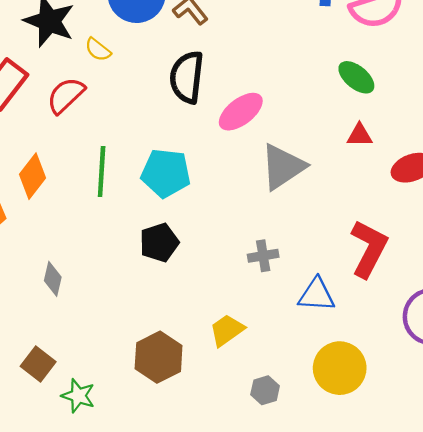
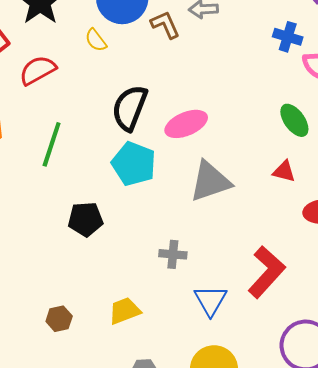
yellow semicircle: (98, 50) -> (96, 40), moved
black semicircle: (187, 77) -> (130, 108), moved
cyan pentagon: (166, 173) -> (134, 164), moved
blue triangle: (317, 295) -> (210, 300), turned 42
brown hexagon: (159, 357) -> (59, 319), size x0.6

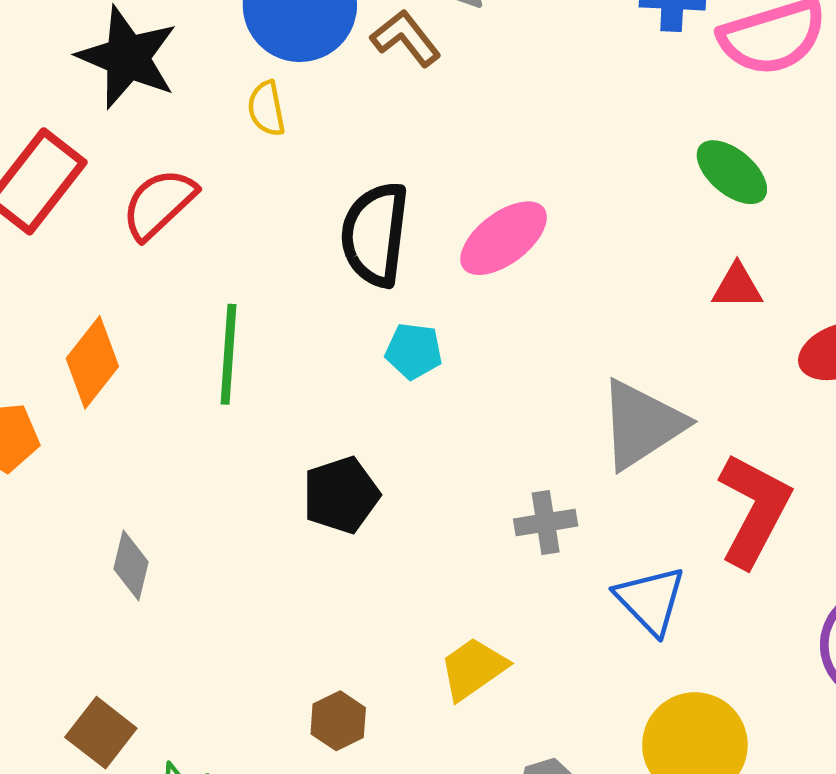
yellow semicircle: (96, 40) -> (266, 109), turned 40
cyan pentagon: (134, 164) -> (414, 351), size x0.6
gray triangle: (210, 181) -> (642, 424), moved

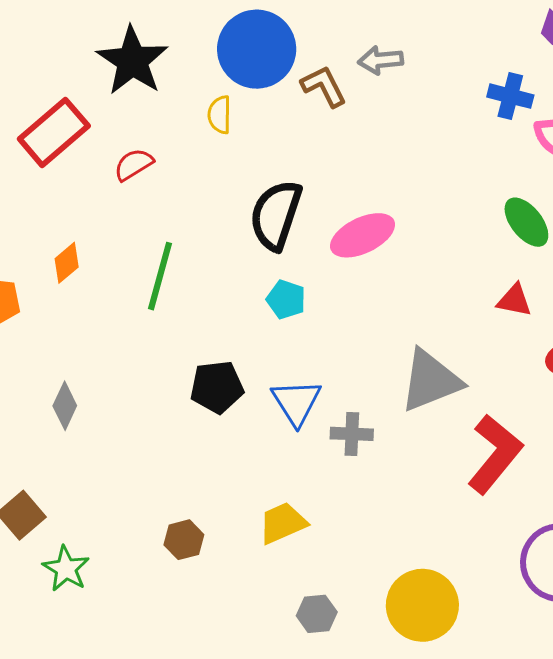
red semicircle: (159, 204) -> (134, 164), size x0.7
orange diamond: (92, 362) -> (67, 263), size x0.7
blue triangle: (650, 600) -> (296, 402), moved

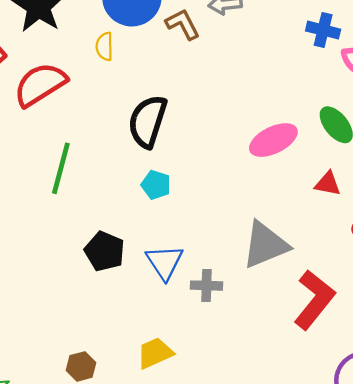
red semicircle: (134, 164) -> (40, 84), size x1.8
pink ellipse: (363, 235) -> (273, 140), moved
black pentagon: (217, 387) -> (105, 251), turned 30

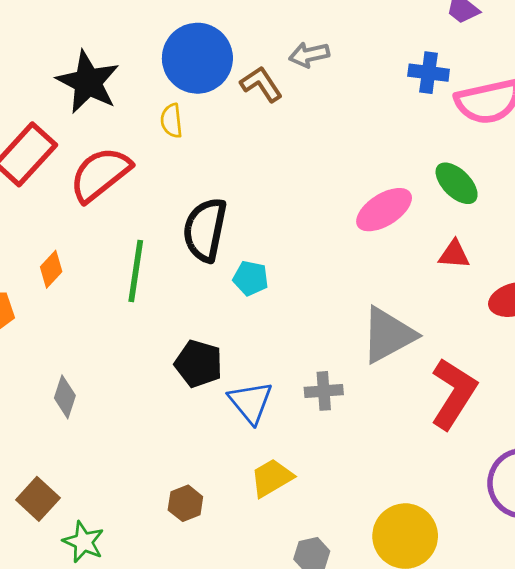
black semicircle: (148, 121) -> (205, 230), moved
blue triangle: (165, 262) -> (251, 402), moved

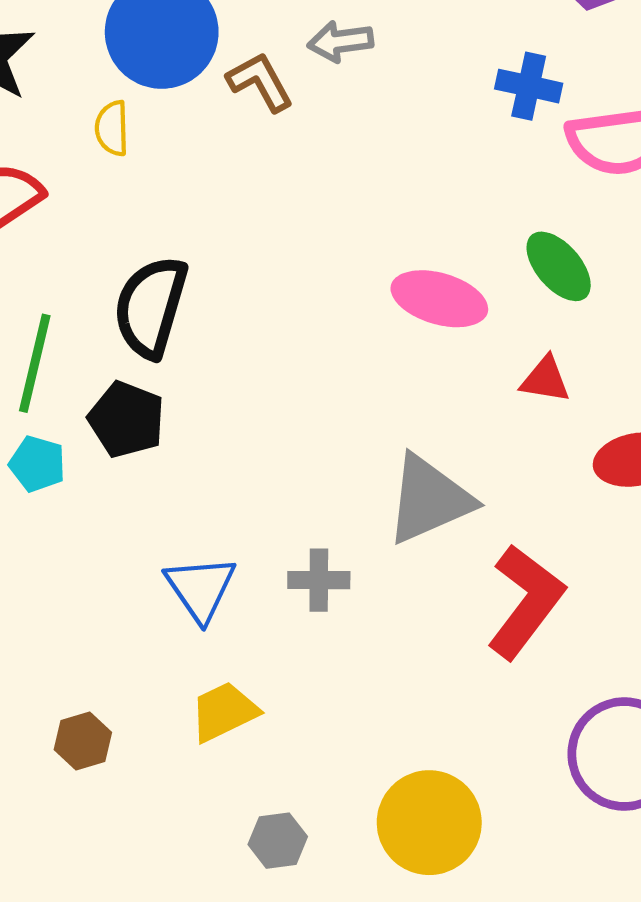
pink ellipse: (384, 210) -> (439, 299), turned 44
cyan pentagon: (251, 278) -> (37, 464), moved
black pentagon: (198, 364) -> (126, 419), moved

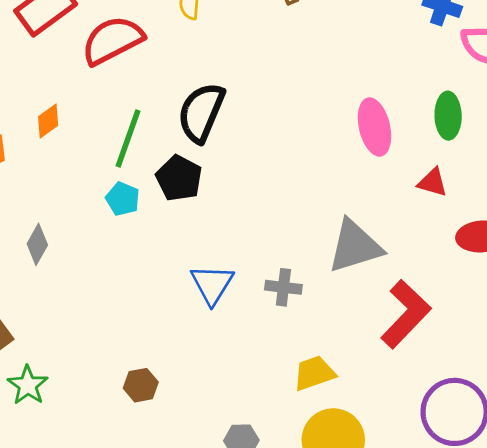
green ellipse: (559, 266) -> (448, 116), turned 33
pink ellipse: (439, 299) -> (375, 127), turned 54
yellow trapezoid: (224, 712) -> (314, 373), moved
brown hexagon: (83, 741) -> (141, 385), moved

